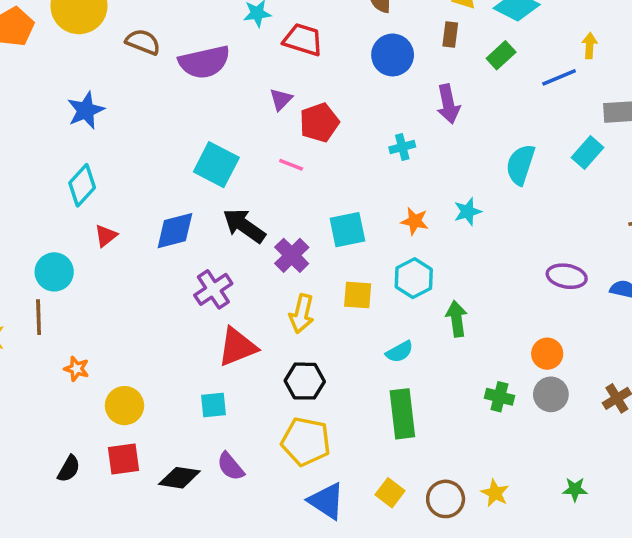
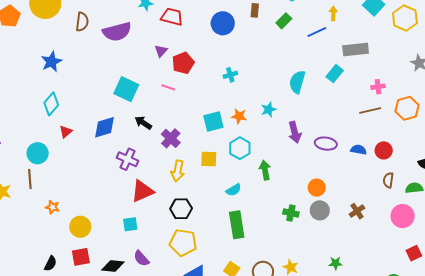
brown semicircle: (143, 42) -> (82, 22), turned 78
purple arrow: (448, 104) -> (295, 132), moved
black arrow: (244, 226) -> (143, 123), size x0.7
cyan square: (347, 230) -> (213, 121), moved
purple cross: (213, 289) -> (127, 159), turned -30

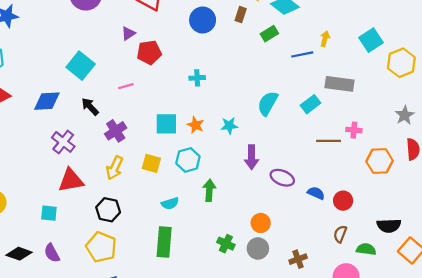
pink line: (168, 87) -> (126, 86), moved, turned -48
brown line: (370, 111) -> (329, 141), moved

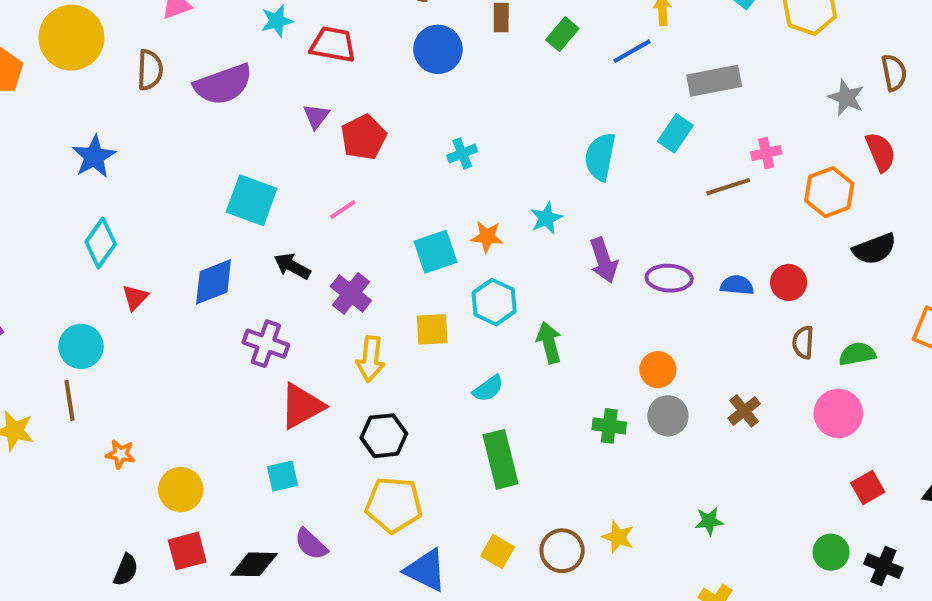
black semicircle: (389, 226) -> (874, 249), moved

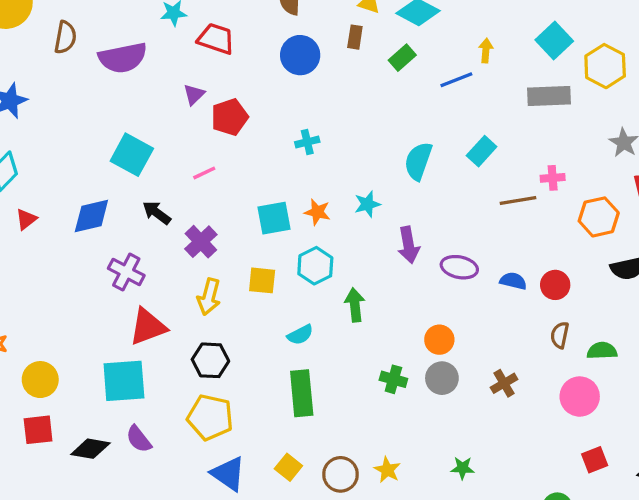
gray rectangle: (714, 81) -> (549, 96), moved
cyan square: (283, 476) -> (124, 381), size x1.8

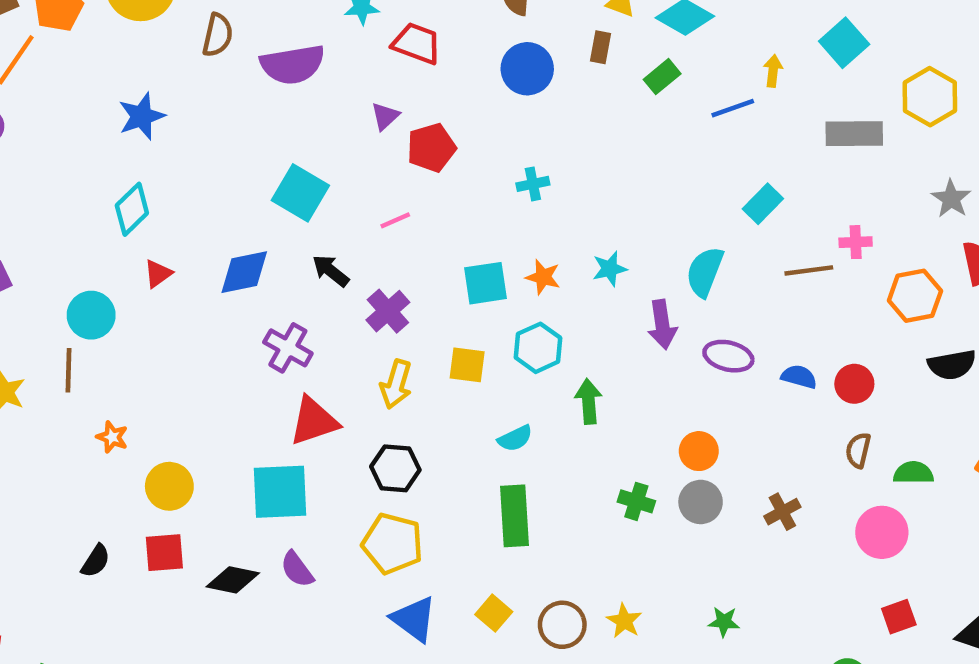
cyan square: (554, 41) -> (844, 43), moved
cyan semicircle: (418, 161) -> (705, 272), moved

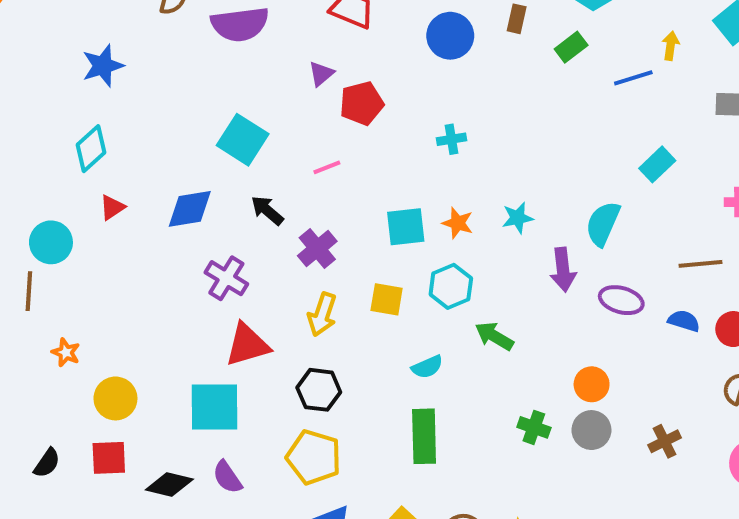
brown line: (809, 270) -> (700, 264), moved
green arrow: (589, 401) -> (494, 336), turned -57

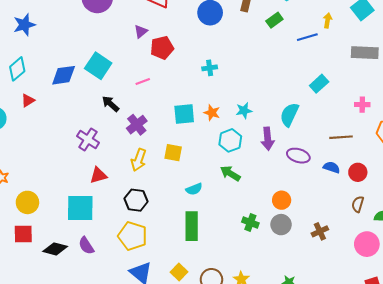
blue diamond: (190, 209) -> (64, 75), moved
cyan hexagon: (451, 286) -> (230, 140), moved
red triangle: (247, 345) -> (98, 175), size x0.7

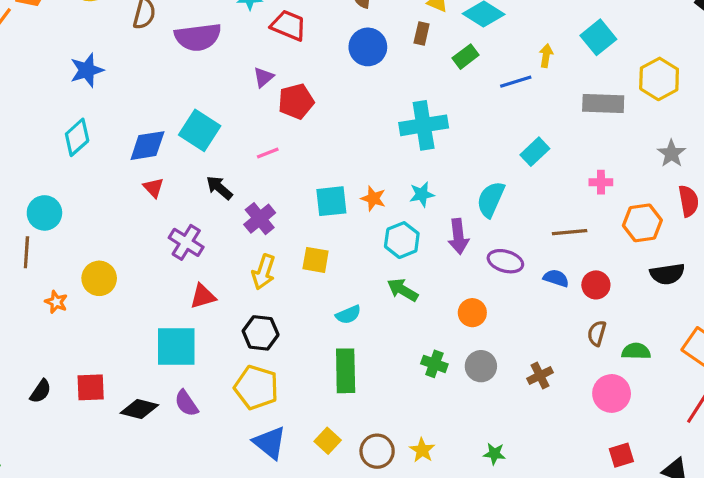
cyan cross: (210, 68) -> (424, 125), moved, size x2.0
red triangle: (28, 100) -> (153, 188), moved, turned -40
orange circle: (282, 200) -> (472, 313), moved
yellow circle: (27, 202) -> (99, 278), moved

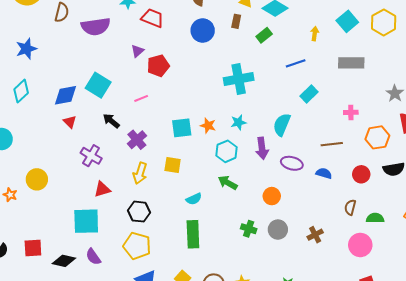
yellow hexagon: (659, 79) -> (384, 22), moved
blue line: (516, 82) -> (296, 63), moved
red circle: (596, 285) -> (361, 174), moved

